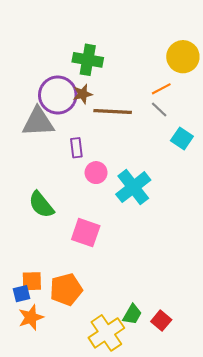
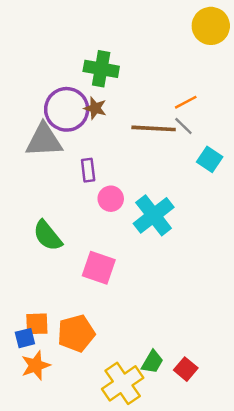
yellow circle: (183, 57) -> (211, 26), moved
brown star: (83, 94) -> (95, 108), turned 30
brown line: (113, 112) -> (154, 128), moved

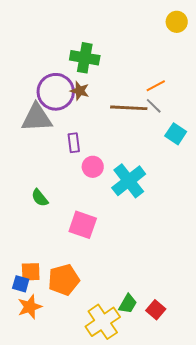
yellow circle: (211, 26) -> (177, 22), size x0.7
green semicircle: (48, 236) -> (40, 198), size x0.7
blue square: (25, 338) -> (21, 284), turned 30

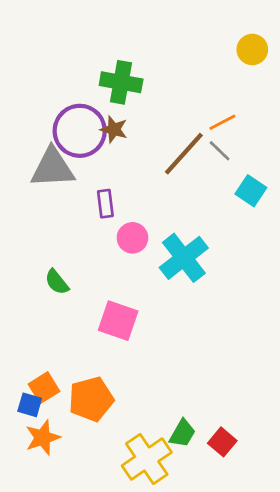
yellow circle: (177, 22) -> (252, 49), moved
brown line: (129, 108) -> (184, 154), turned -51
orange square: (31, 272) -> (44, 388), turned -30

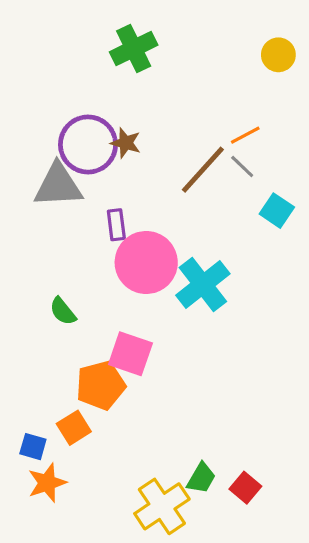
green cross: (121, 82) -> (134, 49), moved, turned -36
pink circle: (132, 238) -> (146, 262), size x1.8
orange square: (44, 388) -> (74, 428), moved
orange pentagon: (91, 399) -> (101, 385), moved

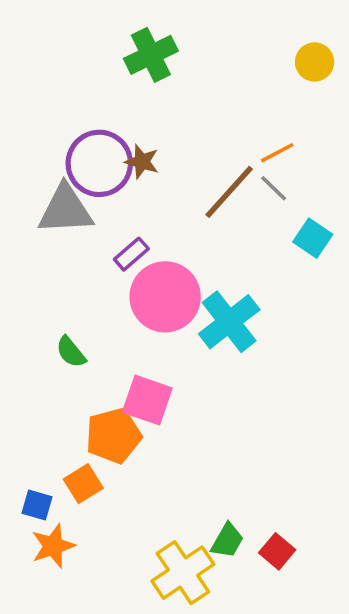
purple rectangle: (116, 225) -> (131, 254), turned 56

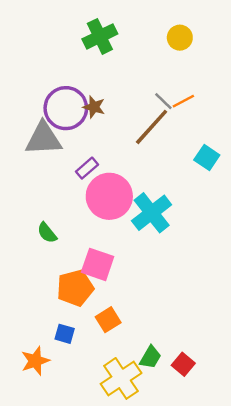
yellow circle: (315, 62) -> (180, 38), moved
gray line: (274, 188) -> (163, 101), moved
orange square: (83, 484) -> (108, 320), moved
blue square: (37, 505) -> (65, 334), moved

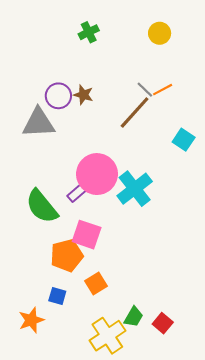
green cross: (100, 36) -> (89, 32), size x0.7
purple circle: (66, 108) -> (58, 96), size x0.7
purple rectangle: (87, 168) -> (77, 193), moved
green semicircle: (47, 233) -> (42, 206), size x1.8

